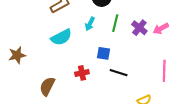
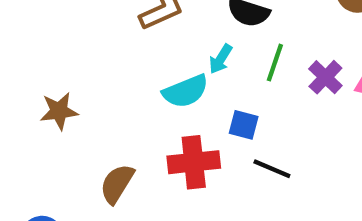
cyan semicircle: (61, 37) -> (186, 91), moved
red cross: (82, 73) -> (194, 162), size x1.6

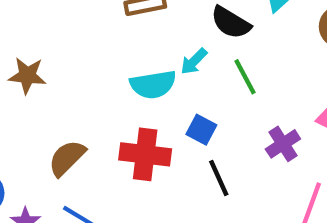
green line: (275, 63) -> (245, 77), turned -60
purple cross: (325, 77) -> (283, 144), moved
black line: (272, 169) -> (219, 178), turned 30

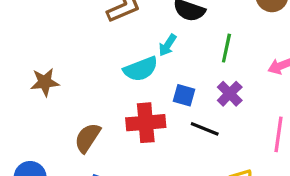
green line: (245, 77) -> (226, 48), moved, turned 52
purple cross: (283, 144) -> (230, 94), moved
black line: (219, 178) -> (205, 129), turned -32

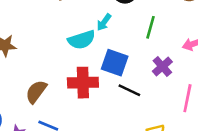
purple cross: (230, 94) -> (162, 66), moved
blue square: (184, 95) -> (115, 63), size x1.5

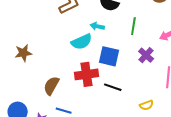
cyan arrow: (104, 22) -> (97, 26), turned 72
black line: (129, 90) -> (113, 87), moved

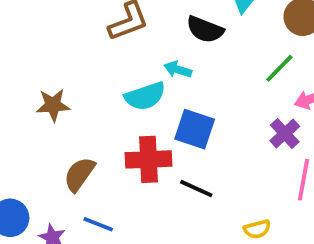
green line: (133, 26) -> (279, 68), moved, turned 30
brown star: (23, 53) -> (53, 105), moved
purple cross: (146, 55) -> (285, 134), moved

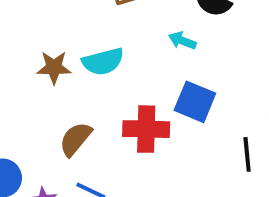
cyan semicircle: (145, 96) -> (103, 62), moved
black line: (196, 188) -> (247, 154), moved, turned 56

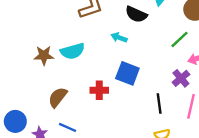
red cross: (146, 129) -> (99, 90), size x0.7

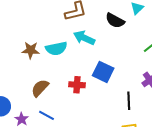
cyan arrow: (119, 37) -> (84, 38), moved, size x1.5

